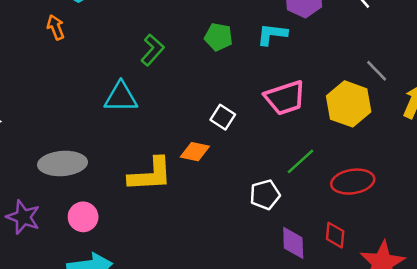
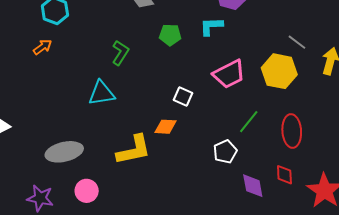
orange arrow: (56, 27) -> (43, 47), turned 84
red ellipse: (353, 182) -> (292, 131), turned -76

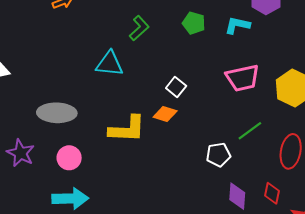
white square: (183, 97) -> (176, 87), moved

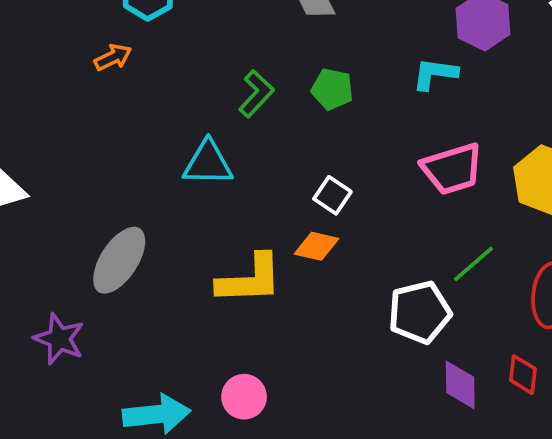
green pentagon: (194, 23) -> (332, 89), moved
gray ellipse: (57, 113) -> (119, 260), turned -54
white pentagon: (218, 155) -> (420, 312), size x1.4
pink circle: (69, 158) -> (244, 397), moved

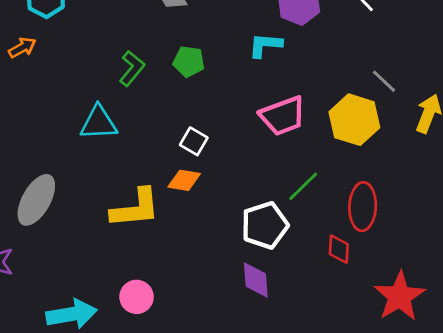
red diamond: (523, 375) -> (339, 249), moved
purple diamond: (460, 385) -> (256, 280), moved

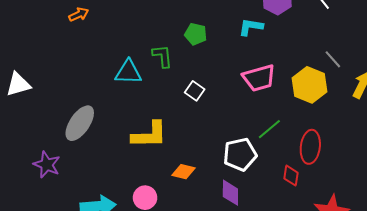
green L-shape: (132, 68) -> (162, 56), moved, turned -50
orange diamond: (184, 180) -> (184, 172), moved

